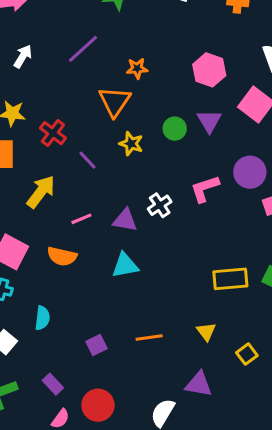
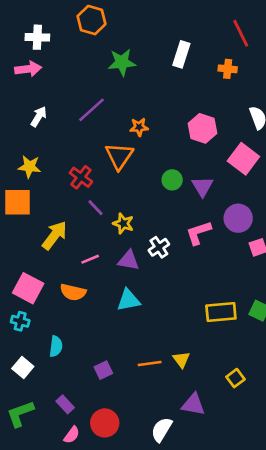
purple triangle: (209, 121) -> (202, 186), moved
red cross: (53, 133) -> (81, 177), moved
yellow star: (131, 144) -> (123, 223), moved
yellow triangle: (206, 332) -> (181, 360), moved

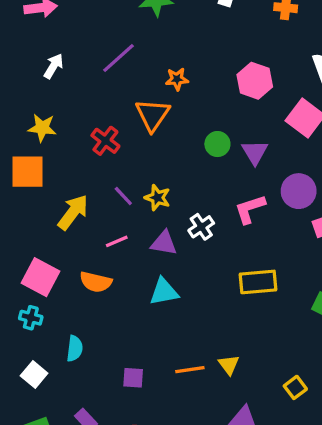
purple line: (95, 208) -> (123, 196), moved
yellow rectangle: (221, 312) -> (258, 282), moved
purple square: (103, 370) -> (133, 378), turned 30

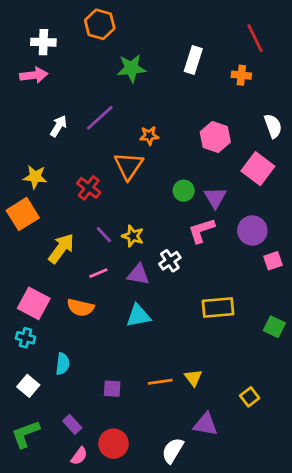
white arrow: (54, 66) -> (59, 126), moved
orange square: (28, 172) -> (23, 214), turned -32
pink L-shape: (250, 209) -> (201, 231), moved

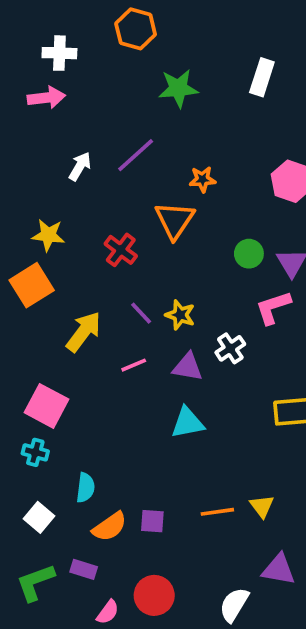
orange semicircle: (81, 308) -> (110, 527), moved, turned -48
purple rectangle: (72, 424) -> (84, 569), moved, turned -30

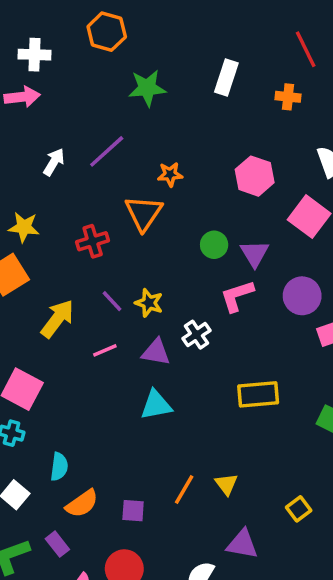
red cross: (121, 250) -> (93, 241), turned 36
orange line: (217, 512) -> (184, 489), turned -52
purple square: (152, 521) -> (133, 511), moved
purple rectangle: (84, 569) -> (57, 544), turned 35

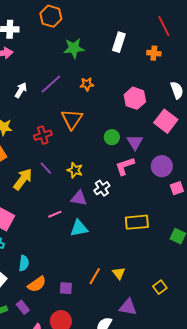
orange star: (170, 174) -> (87, 84), moved
purple line: (112, 301) -> (46, 168), moved
pink line: (105, 350) -> (55, 214), moved

